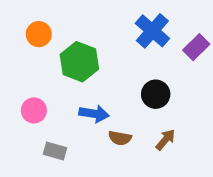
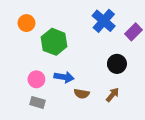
black circle: (156, 94) -> (117, 64), moved
pink circle: (34, 110) -> (36, 79), moved

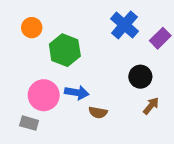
pink circle: (36, 79) -> (44, 95), size x1.5
brown arrow: (113, 95) -> (151, 106), moved
gray rectangle: (38, 102) -> (29, 123), moved

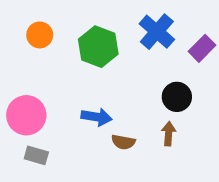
green hexagon: (65, 50) -> (98, 47), moved
pink circle: (44, 95) -> (26, 115), moved
brown arrow: (151, 106) -> (169, 134), moved, turned -36

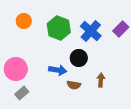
blue cross: (157, 32) -> (91, 31), moved
black circle: (177, 97) -> (79, 58), moved
gray rectangle: (36, 155) -> (22, 93), turned -56

